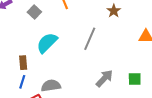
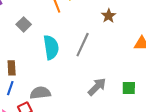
gray square: (34, 12) -> (24, 24), moved
cyan semicircle: (47, 43) -> (51, 47), moved, turned 125

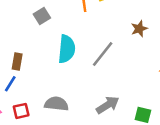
gray semicircle: (40, 93) -> (56, 104), moved

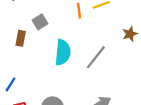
brown rectangle: (17, 61) -> (21, 38), moved

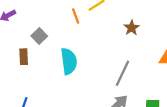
gray line: (96, 57) -> (122, 73), moved

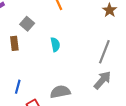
cyan semicircle: (69, 61) -> (55, 45), size x0.6

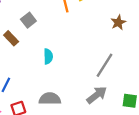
brown rectangle: (14, 43) -> (11, 38), turned -48
cyan semicircle: (55, 45) -> (48, 56), moved

